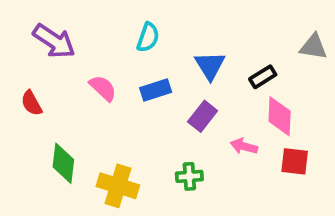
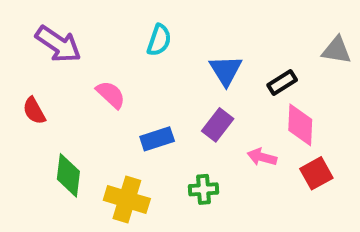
blue rectangle: (156, 90) -> (157, 139), moved
red square: (295, 161) -> (316, 173), turned -36

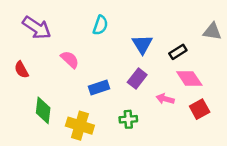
pink diamond: (300, 125) -> (189, 79), turned -36

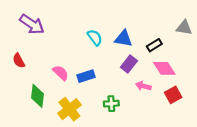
cyan semicircle: (100, 25) -> (95, 37), moved, turned -56
blue triangle: (142, 44) -> (123, 39), turned -48
pink semicircle: (70, 60) -> (61, 73), moved
purple rectangle: (137, 79) -> (129, 64), moved
yellow cross: (80, 126) -> (69, 109), turned 35

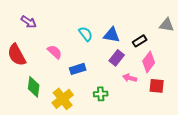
purple arrow: (32, 24) -> (29, 22), size x0.7
red semicircle: (19, 61) -> (17, 55), size x1.6
pink diamond: (164, 68) -> (149, 62), turned 70
pink semicircle: (61, 73) -> (55, 52), moved
red square: (173, 95) -> (157, 86), turned 35

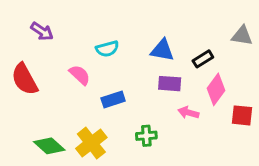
cyan semicircle: (86, 34) -> (107, 49), moved, turned 112
purple rectangle: (117, 58) -> (170, 84), turned 56
red square: (157, 86) -> (242, 115), moved
green diamond: (34, 87) -> (49, 146), moved, turned -55

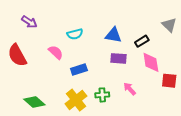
gray triangle: (242, 36) -> (169, 25), turned 35
pink diamond: (216, 89) -> (151, 62), turned -45
pink arrow: (188, 113) -> (130, 89), moved, turned 32
yellow cross: (91, 143) -> (76, 100), moved

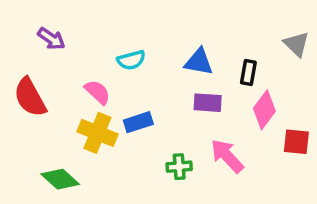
black rectangle: (142, 41) -> (248, 72), turned -48
pink diamond: (151, 62) -> (264, 110), turned 45
pink arrow: (130, 89) -> (227, 156), size x1.5
yellow cross: (76, 100) -> (97, 133), moved, turned -30

